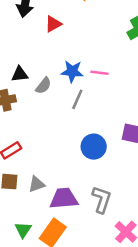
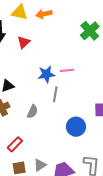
gray semicircle: (43, 86) -> (32, 112), moved

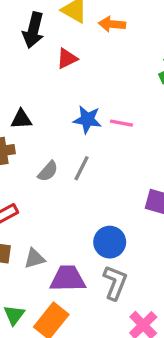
gray line: (55, 94) -> (81, 168), moved
blue circle: (76, 127) -> (110, 242), moved

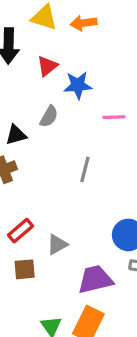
blue star: (87, 120) -> (78, 85), moved
gray semicircle: (48, 171) -> (49, 116), moved
gray triangle: (34, 259) -> (57, 244), moved

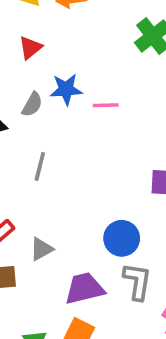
blue star: (78, 85) -> (66, 89), moved
gray line: (85, 169) -> (40, 166), moved

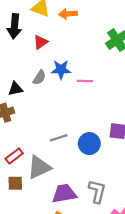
gray line: (40, 166) -> (59, 138), moved, turned 54
blue circle: (122, 238) -> (89, 144), moved
gray triangle: (42, 249) -> (39, 167), size x1.6

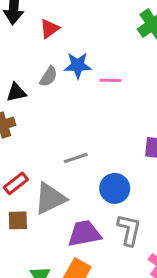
blue circle: (89, 144) -> (115, 188), moved

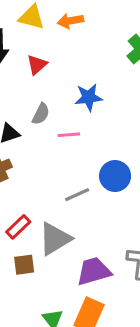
blue star: (78, 65) -> (89, 97), moved
pink line: (110, 80) -> (69, 135), moved
blue circle: (115, 188) -> (115, 176), moved

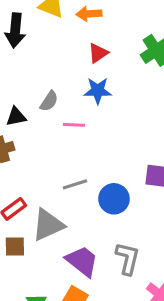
red triangle: (37, 65) -> (98, 53), moved
blue circle: (115, 176) -> (114, 199), moved
purple trapezoid: (94, 271) -> (82, 261), turned 48

